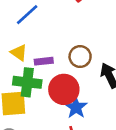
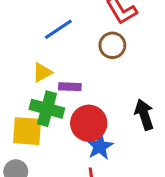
yellow triangle: (19, 53) -> (42, 72), turned 48
brown circle: (80, 57) -> (112, 45), moved

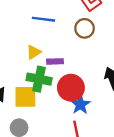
blue line: (58, 29) -> (43, 19), turned 45

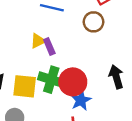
purple rectangle: (55, 61) -> (49, 46), moved, turned 63
green cross: (39, 79) -> (51, 80), moved

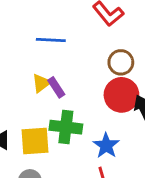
brown circle: (93, 22) -> (121, 62), moved
red circle: (73, 82) -> (121, 95), moved

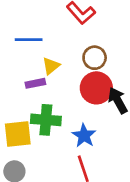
yellow triangle: (41, 83) -> (51, 66), moved
purple rectangle: (56, 87) -> (35, 83), turned -66

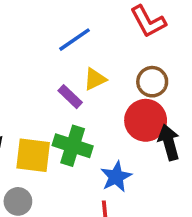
blue line: (29, 40) -> (75, 40), turned -48
purple rectangle: (35, 83) -> (70, 97), turned 42

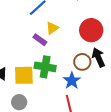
brown circle: (152, 82) -> (82, 62), moved
red circle: (146, 120) -> (91, 30), moved

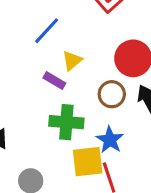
brown circle: (82, 62) -> (112, 94), moved
yellow square: (24, 75) -> (88, 162), moved

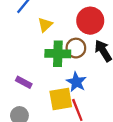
purple rectangle: (54, 80) -> (24, 82), moved
green cross: (66, 122) -> (58, 54), moved

